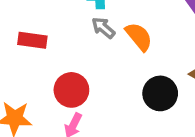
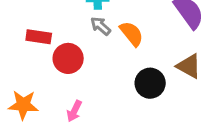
red circle: (71, 90) -> (68, 58), moved

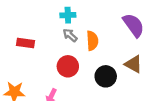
orange semicircle: (132, 34) -> (92, 41), turned 36
red circle: (68, 58) -> (68, 66), moved

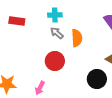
red rectangle: (26, 43) -> (17, 21), moved
black circle: (106, 76) -> (97, 79), moved

